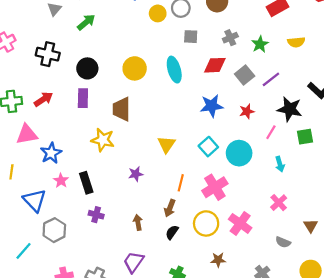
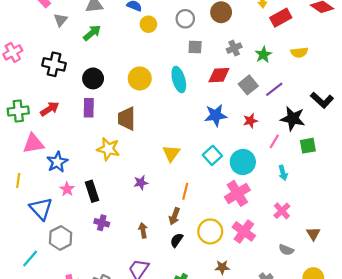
yellow circle: (158, 13) -> (148, 24), moved
pink cross: (215, 187) -> (237, 193), moved

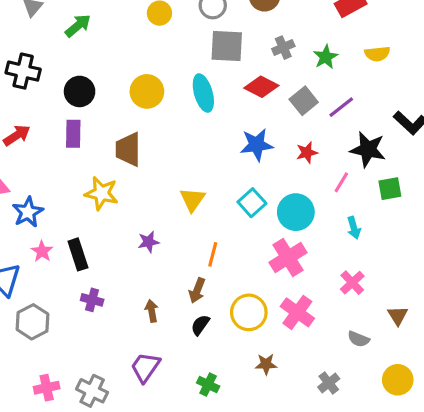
gray square: (195, 47) -> (227, 46), size x1.6
red diamond: (219, 75) -> (261, 87), turned 30

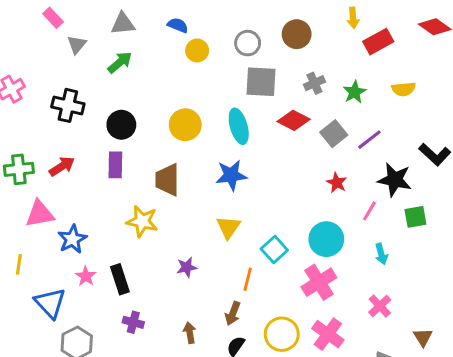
blue star: (257, 145) -> (231, 175), moved
red star: (307, 153) -> (337, 183), turned -30
cyan square: (252, 203) -> (274, 250), moved

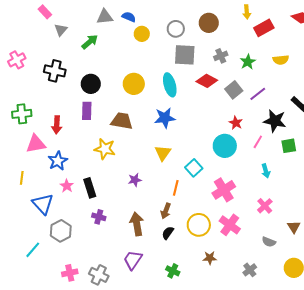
gray triangle: (123, 24) -> (105, 17), moved
red arrow: (62, 166) -> (57, 125), moved, turned 126
brown trapezoid: (167, 180) -> (122, 121), turned 100
cyan circle: (326, 239) -> (225, 146), moved
brown arrow: (190, 333) -> (137, 224), size x1.6

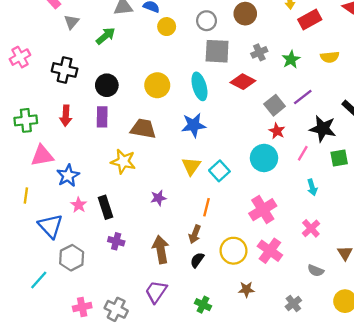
gray square: (234, 90) -> (275, 105), moved
red arrow: (57, 125) -> (66, 116), moved
cyan square: (194, 168) -> (219, 171), moved

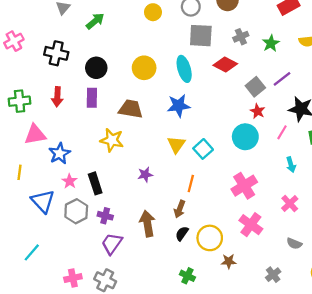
yellow circle: (234, 251) -> (210, 238), moved
gray hexagon: (72, 258) -> (76, 211), moved
purple trapezoid: (156, 292) -> (112, 244), moved

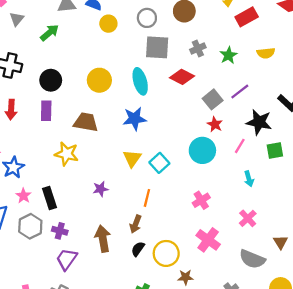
pink cross: (244, 186) -> (201, 200), size x0.7
gray semicircle: (294, 244) -> (252, 259), size x1.6

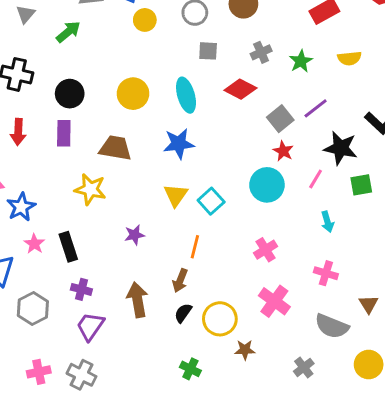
gray square: (157, 47) -> (208, 51), size x0.6
pink cross: (248, 218) -> (326, 273), turned -30
gray hexagon: (30, 226) -> (33, 309), moved

